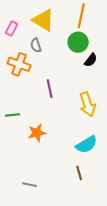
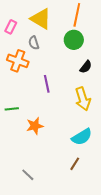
black semicircle: (91, 60) -> (86, 67), moved
brown line: (79, 173) -> (75, 164), turned 48
gray line: (30, 185) -> (28, 175), turned 32

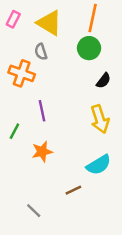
pink rectangle: (11, 27) -> (13, 19), moved
purple line: (47, 84) -> (42, 111), moved
green line: (12, 109) -> (14, 131), turned -56
brown line: (75, 164) -> (73, 190), moved, turned 32

